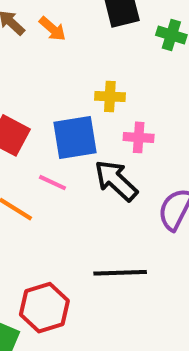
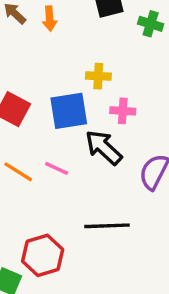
orange arrow: (53, 29) -> (50, 19), turned 45
pink line: (53, 183) -> (57, 168), moved

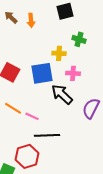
green cross: (151, 24) -> (79, 39), moved
pink line: (57, 168) -> (32, 116), moved
black line: (107, 226) -> (47, 135), moved

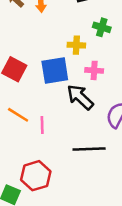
pink line: (32, 116) -> (42, 125), turned 64
black line: (47, 135) -> (89, 149), moved

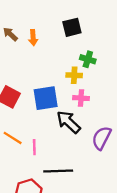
yellow cross: (76, 45) -> (74, 75), moved
black line: (89, 149) -> (58, 171), moved

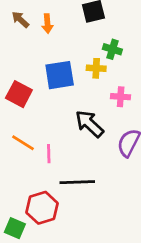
blue square: (46, 98) -> (60, 75), moved
pink cross: (81, 98) -> (121, 97), moved

